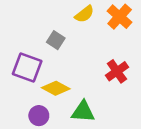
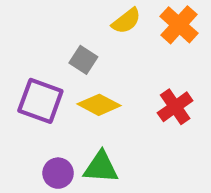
yellow diamond: (56, 88) -> (99, 105), moved
green triangle: (83, 112) -> (101, 167), moved

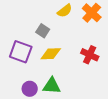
yellow diamond: (99, 105) -> (51, 54), turned -30
red cross: (175, 107) -> (90, 55), turned -30

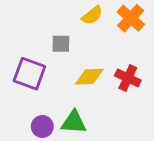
gray square: (43, 31) -> (61, 44), turned -32
yellow diamond: (51, 54) -> (89, 77), moved

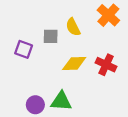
yellow semicircle: (92, 15) -> (73, 27), moved, turned 102
purple square: (29, 74) -> (24, 49), moved, size x0.7

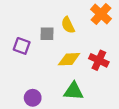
green triangle: (61, 101) -> (73, 91), moved

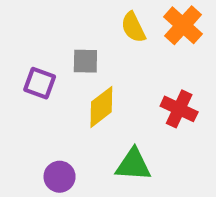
yellow semicircle: (68, 25) -> (133, 27), moved
yellow diamond: (69, 59) -> (101, 107), moved, turned -35

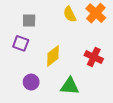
gray square: (85, 61) -> (29, 20), moved
purple circle: (60, 177) -> (31, 82), moved

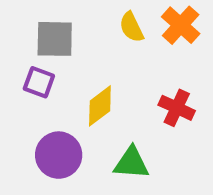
gray square: (29, 20) -> (55, 39), size x1.5
purple circle: (31, 82) -> (59, 155), size x1.5

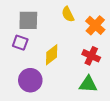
orange cross: (181, 25) -> (95, 25), moved
green triangle: (131, 163) -> (88, 84), moved

